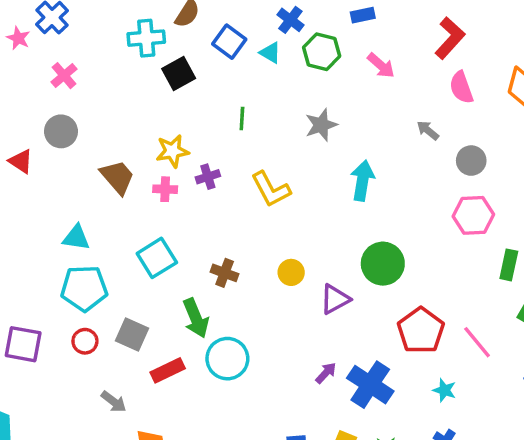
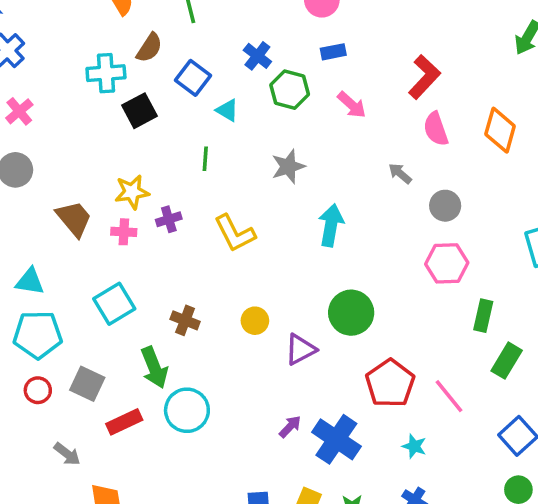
cyan triangle: (270, 53) -> (227, 110), moved

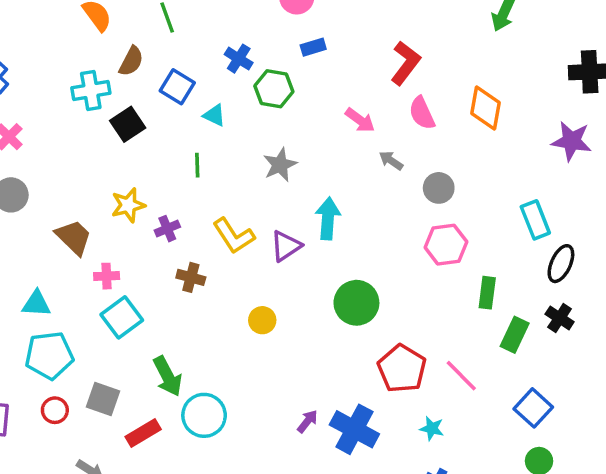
pink arrow: (352, 105) -> (360, 120), moved
pink cross: (124, 232) -> (107, 276), moved
brown cross: (185, 320) -> (191, 277), moved
purple triangle: (301, 349) -> (286, 246), moved

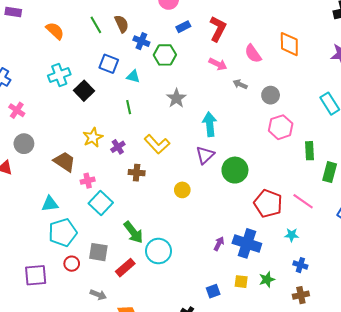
brown semicircle: (131, 61) -> (122, 24), moved, turned -42
red L-shape: (405, 63) -> (218, 29), moved
purple triangle: (286, 246) -> (205, 155), moved

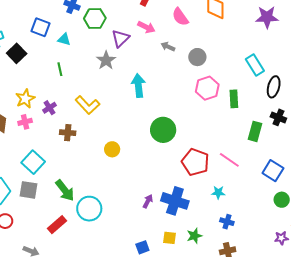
green rectangle: (309, 151) -> (234, 99), moved
purple triangle: (205, 155) -> (120, 38), moved
pink cross: (88, 181) -> (25, 122), moved
gray square: (98, 252) -> (28, 190), moved

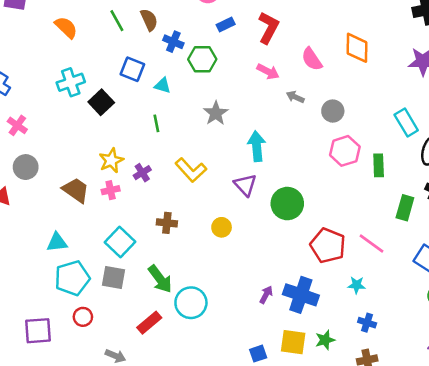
purple triangle: (120, 38) -> (245, 185), moved, turned -30
brown cross: (68, 133) -> (167, 223), moved
yellow square: (170, 238) -> (293, 342), size x1.5

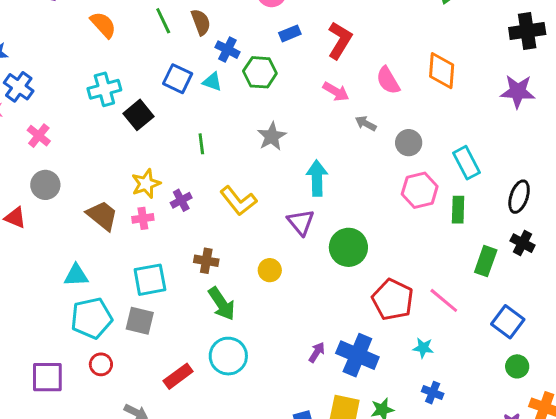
cyan triangle: (163, 85) -> (212, 82), moved
cyan rectangle: (406, 122) -> (467, 163), moved
cyan square: (120, 242) -> (150, 280), turned 32
green arrow: (160, 279) -> (222, 304), moved

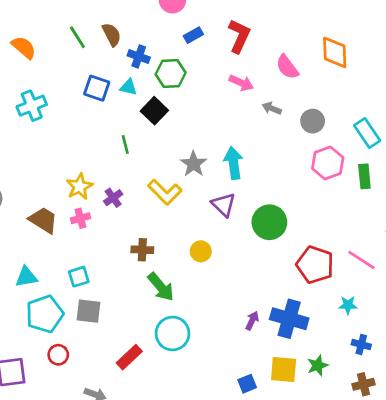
black square: (139, 115) -> (154, 111), moved
gray star: (272, 136) -> (193, 164), moved
cyan square: (150, 280) -> (79, 277), moved, size x0.7

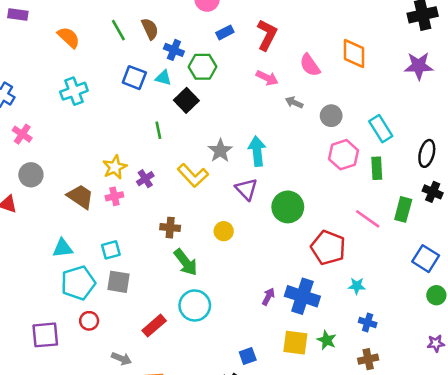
pink line: (361, 260) -> (368, 219), moved
green star: (318, 365) -> (327, 340), turned -30
blue square: (247, 384) -> (248, 356), moved

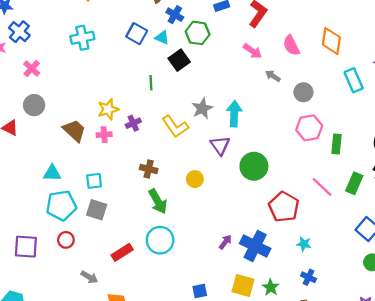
cyan rectangle: (381, 129) -> (354, 80), moved

